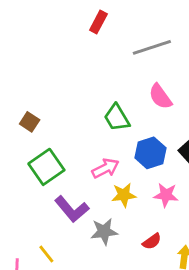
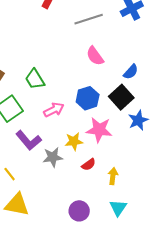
green trapezoid: (117, 118) -> (35, 79), moved
yellow star: (124, 195) -> (74, 141), moved
pink star: (166, 195) -> (99, 130), size x1.4

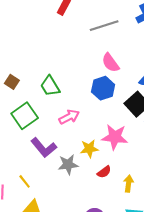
blue hexagon: (88, 98) -> (103, 88), moved

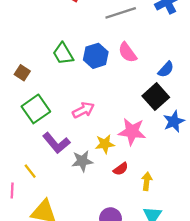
green trapezoid: (50, 86) -> (63, 54), moved
blue hexagon: (103, 88) -> (96, 56), moved
yellow line: (25, 181) -> (30, 171), moved

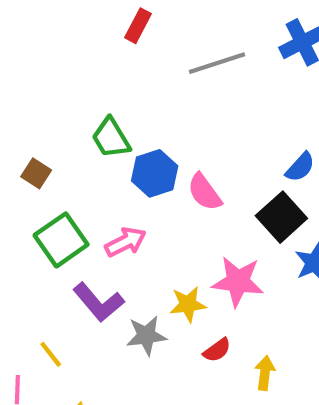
pink semicircle: (127, 52) -> (205, 192), moved
blue hexagon: (96, 56) -> (155, 173), moved
pink arrow: (83, 110) -> (126, 242), moved

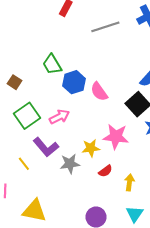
yellow line: (51, 354) -> (24, 164), moved

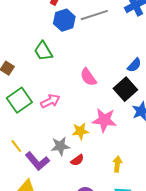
blue hexagon: (74, 82) -> (64, 20), moved
purple L-shape: (46, 147) -> (37, 161), moved
red semicircle: (105, 171) -> (77, 160), moved

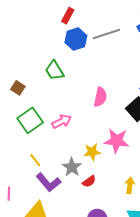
pink semicircle: (88, 77) -> (100, 97), turned -132
yellow line: (16, 146) -> (35, 160), moved
gray star: (60, 146) -> (72, 167), turned -30

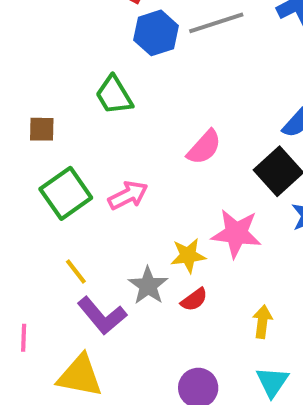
brown square: (18, 88) -> (42, 129), turned -32
pink semicircle: (100, 97) -> (204, 147), turned 30
red semicircle: (89, 181) -> (194, 300), moved

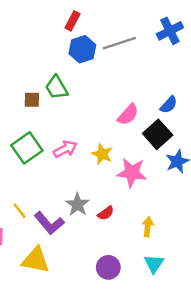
brown square: (42, 129) -> (32, 100), moved
pink semicircle: (204, 147) -> (128, 115), moved
yellow star: (188, 256) -> (102, 154), moved, turned 30
yellow line: (76, 272) -> (20, 211), moved

